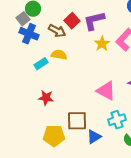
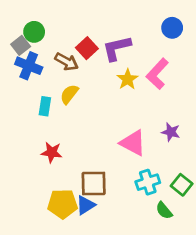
yellow semicircle: (59, 55) -> (69, 94), turned -63
cyan rectangle: (41, 64) -> (45, 106), turned -48
blue triangle: (94, 137) -> (86, 205), moved

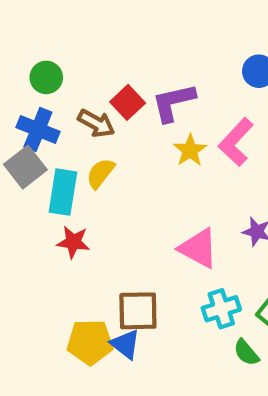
gray square: (21, 45) -> (25, 167), moved, size x1.4
cyan rectangle: (45, 106) -> (63, 192), size x1.5
red star: (52, 152) -> (73, 242), moved
blue triangle: (86, 205) -> (125, 344), turned -50

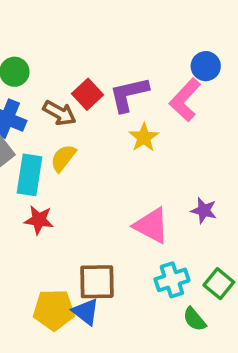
pink L-shape: (236, 142) -> (185, 100), moved

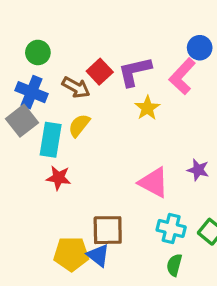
cyan cross: (172, 280) -> (171, 229), turned 32
green semicircle: (194, 319) -> (174, 265), moved, turned 55

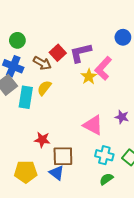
pink L-shape: (182, 76) -> (103, 68), moved
red star: (59, 178) -> (42, 140), moved
yellow pentagon: (71, 254) -> (26, 172), moved
green semicircle: (174, 265) -> (106, 179), turned 40

